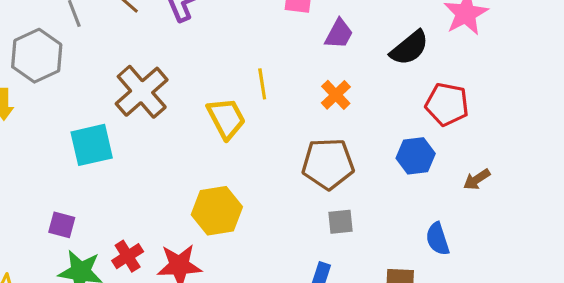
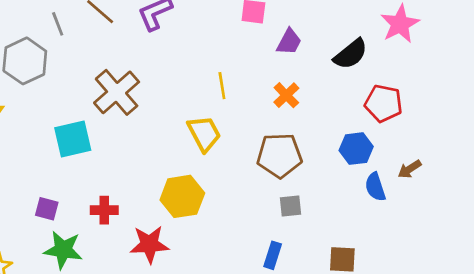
yellow trapezoid: (226, 118) -> (204, 133), moved
blue semicircle: (438, 239) -> (375, 187), moved
red cross: (128, 256) -> (104, 210), moved, turned 32

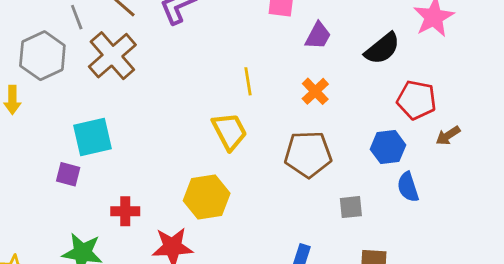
brown cross: (117, 92) -> (112, 56), moved
brown arrow: (410, 169) -> (448, 136), moved
gray square: (290, 206) -> (351, 207), moved
purple square: (47, 209) -> (68, 174), moved

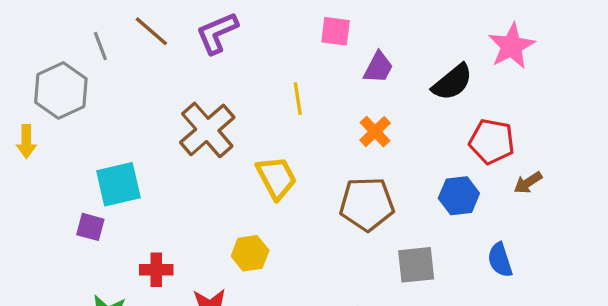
brown cross: (112, 56) -> (207, 130), moved
yellow line: (248, 81) -> (298, 99), moved
blue semicircle: (408, 187) -> (500, 260), moved
yellow hexagon: (207, 197) -> (250, 253), size x0.7
gray square: (351, 207) -> (416, 265), size x1.4

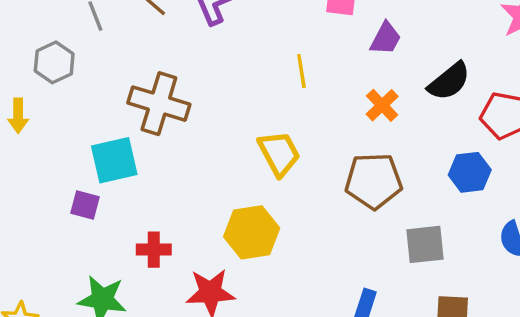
black semicircle: (452, 82) -> (449, 81), moved
gray hexagon: (61, 90) -> (54, 62), size x0.7
brown cross: (207, 130) -> (159, 104), moved, turned -32
yellow hexagon: (250, 253) -> (252, 232), size x1.4

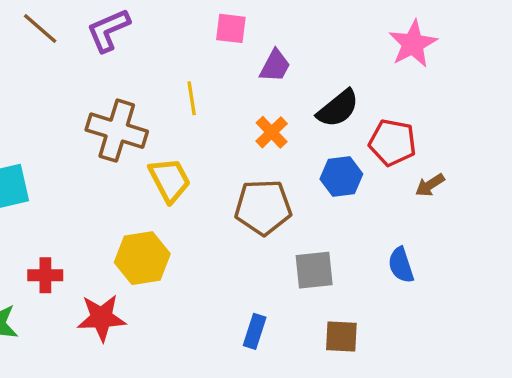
brown cross: (159, 104) -> (117, 131), moved
blue hexagon: (470, 172) -> (341, 177), moved

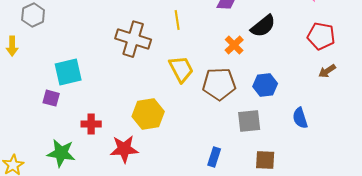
orange cross: (272, 132) -> (234, 45), moved
red pentagon: (392, 142) -> (321, 36), moved
blue hexagon: (341, 177) -> (265, 85), moved
yellow trapezoid: (170, 180) -> (181, 69), moved
brown arrow: (430, 185) -> (327, 71), moved

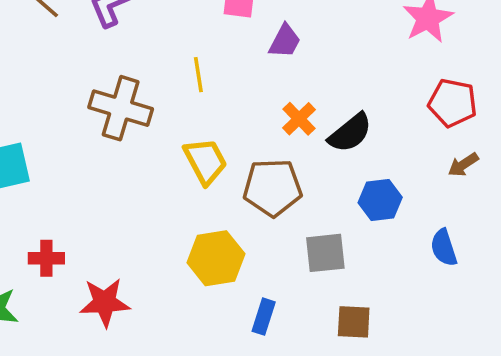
black semicircle: (263, 26) -> (350, 133), moved
blue hexagon: (265, 85) -> (380, 200), moved
yellow hexagon: (148, 114) -> (216, 258), moved
blue semicircle: (300, 118) -> (444, 248), moved

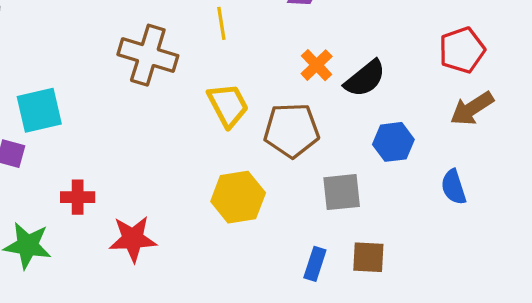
red pentagon: (453, 103) -> (462, 50), turned -30
brown arrow: (463, 165) -> (472, 109), size x1.5
blue rectangle: (264, 317) -> (315, 264), moved

